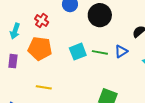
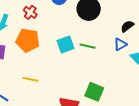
blue triangle: (121, 51) -> (120, 44), moved

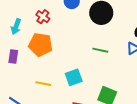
cyan square: (66, 45) -> (74, 77), moved

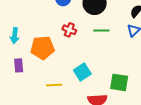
red cross: (43, 17) -> (69, 30), moved
green line: (100, 50) -> (101, 31), moved

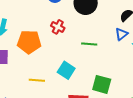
green line: (101, 31) -> (89, 44), moved
cyan square: (82, 72) -> (66, 70), turned -30

